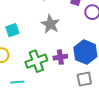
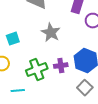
gray square: (84, 79) -> (85, 88), turned -35

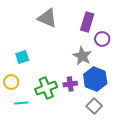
gray star: (51, 33) -> (82, 56), moved
cyan line: (18, 91) -> (21, 103), moved

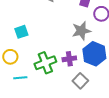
gray star: (82, 56) -> (81, 31), turned 30
gray square: (94, 106) -> (80, 81), moved

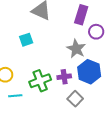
gray star: (81, 31) -> (76, 49), turned -30
cyan square: (21, 32) -> (26, 40), moved

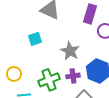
gray star: (76, 49) -> (70, 51), moved

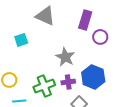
cyan square: (35, 39) -> (21, 40), moved

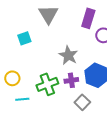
gray triangle: (45, 16) -> (48, 14), turned 35

